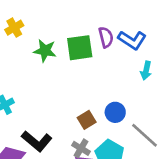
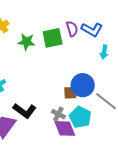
blue circle: (115, 112) -> (83, 85), size x1.5
brown square: (87, 120) -> (70, 93), moved, turned 32

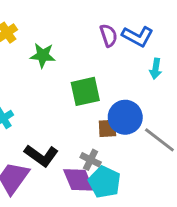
green square: (53, 38) -> (85, 91), moved
cyan pentagon: (80, 117) -> (105, 182), moved
purple diamond: (65, 128) -> (78, 180), moved

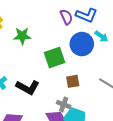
cyan arrow: (156, 69) -> (101, 36), turned -56
blue circle: (125, 117) -> (82, 44), moved
black L-shape: (41, 156) -> (28, 87), moved

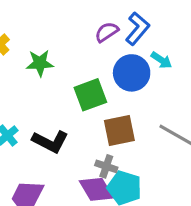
blue L-shape: (86, 15) -> (137, 28), turned -70
purple semicircle: (66, 17) -> (107, 32), turned -98
brown square: (73, 81) -> (119, 131), size x1.5

